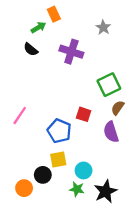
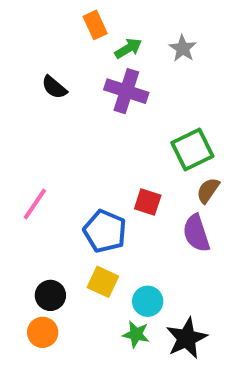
green arrow: (38, 27) -> (128, 48), moved
yellow square: (58, 159) -> (103, 282), turned 35
black circle: (43, 175) -> (50, 295), moved

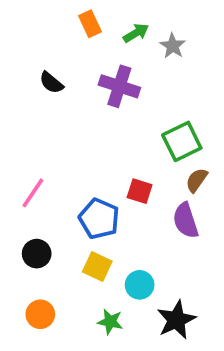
green arrow: (128, 48) -> (136, 33), moved
black circle: (50, 295) -> (37, 254), moved
green star: (136, 334) -> (110, 322), moved

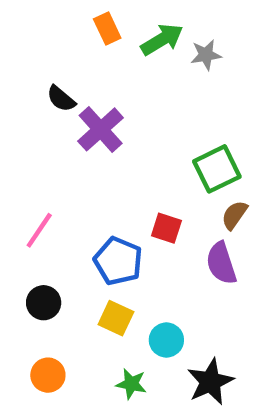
green arrow: (136, 33) -> (162, 39), size x1.4
gray star: (173, 46) -> (206, 55), turned 30
purple cross: (119, 86) -> (101, 129), moved, turned 30

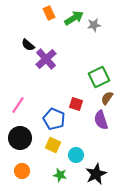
black circle: (44, 303) -> (20, 138), size x1.5

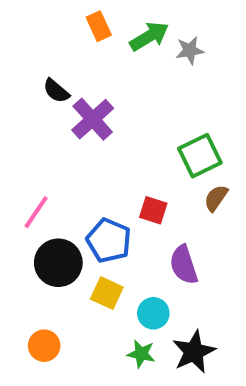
purple semicircle: (101, 120) -> (184, 265), moved
black circle: (20, 138) -> (58, 263), moved
green star: (60, 175) -> (141, 354), moved

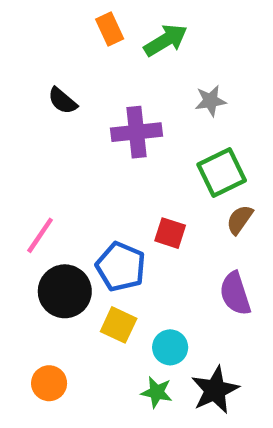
gray star: (190, 50) -> (210, 101), moved
purple cross: (93, 119) -> (136, 132), moved, turned 36
purple semicircle: (184, 265) -> (235, 294), moved

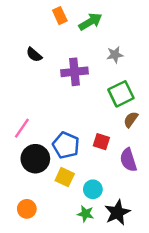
red square: (170, 233) -> (101, 142), moved

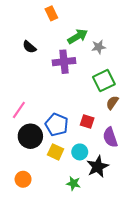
green arrow: (90, 22) -> (78, 36), moved
cyan circle: (93, 189) -> (80, 152), moved
black star: (117, 213) -> (98, 167), moved

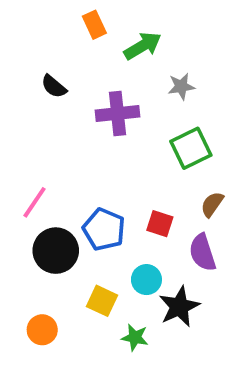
green arrow: (78, 36) -> (143, 46), moved
brown semicircle: (112, 103) -> (212, 204), moved
yellow square: (56, 152) -> (102, 301), moved

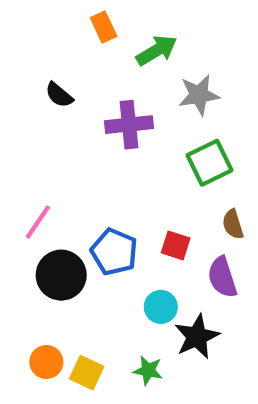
gray star: (181, 86) -> (199, 95), size x1.4
brown semicircle: (212, 204) -> (233, 224), turned -52
yellow square: (102, 301) -> (87, 373), moved

